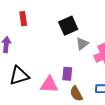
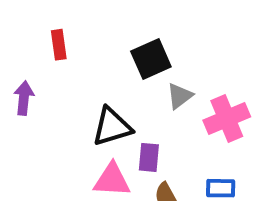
black triangle: (19, 76) -> (112, 127), moved

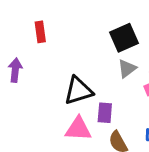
black square: (151, 59) -> (124, 38), moved

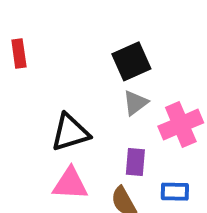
purple rectangle: (105, 113) -> (135, 162), moved

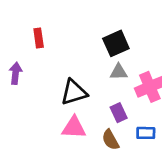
gray triangle: (135, 103) -> (119, 72), turned 36
purple rectangle: (135, 162) -> (119, 113), turned -30

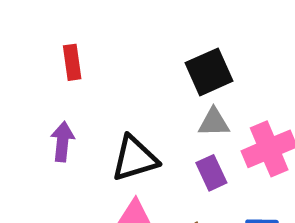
purple arrow: (15, 73) -> (62, 142), moved
purple rectangle: (119, 113) -> (211, 173), moved

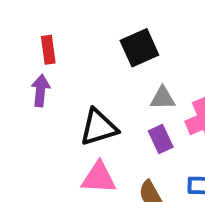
black square: (209, 72) -> (139, 48), moved
purple arrow: (62, 142) -> (41, 90), moved

